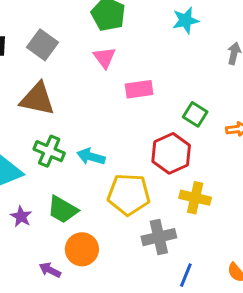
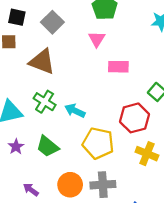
gray cross: (159, 237) -> (103, 185), moved
orange circle: (82, 249) -> (70, 185), moved

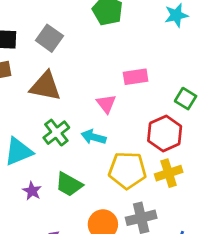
pink triangle: (97, 39) -> (106, 104), moved
green cross: (45, 102) -> (56, 133), turned 30
yellow cross: (147, 154) -> (169, 173), moved, turned -30

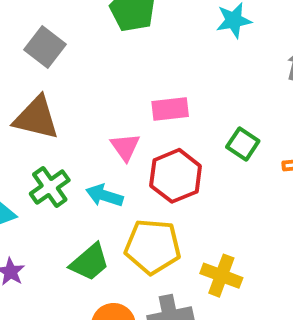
red hexagon: (165, 133) -> (176, 176), moved
yellow cross: (169, 173) -> (221, 276), moved, turned 36
green trapezoid: (69, 184) -> (90, 262), moved, turned -72

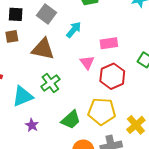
cyan arrow: (104, 196) -> (74, 30), moved, turned 114
yellow cross: (221, 276) -> (136, 125), turned 30

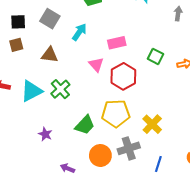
brown triangle: (43, 49) -> (50, 55), size x0.7
cyan triangle: (23, 96) -> (31, 91), moved

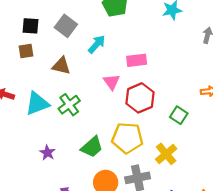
green square: (156, 56) -> (179, 115), moved

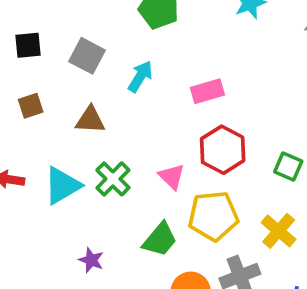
black square: (30, 26) -> (28, 45), moved
pink triangle: (111, 82) -> (172, 177), moved

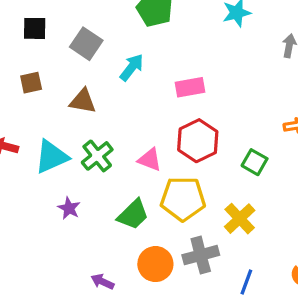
pink triangle: (172, 177) -> (150, 160), turned -30
purple star: (91, 260) -> (69, 208), moved

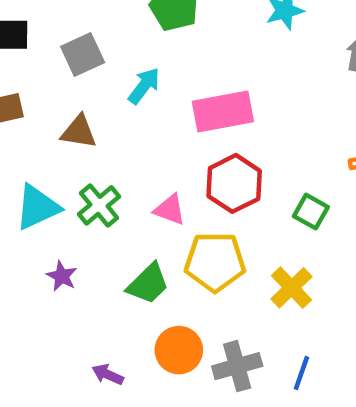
gray square: (86, 44) -> (83, 54), turned 32
pink rectangle: (190, 87) -> (223, 111), size x1.5
gray cross: (201, 255) -> (237, 366), moved

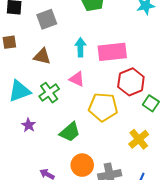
cyan arrow: (144, 86) -> (80, 47), moved, turned -42
red hexagon: (234, 183) -> (131, 82), moved
pink triangle: (170, 210) -> (77, 79), moved
yellow pentagon: (215, 262) -> (103, 107), moved

